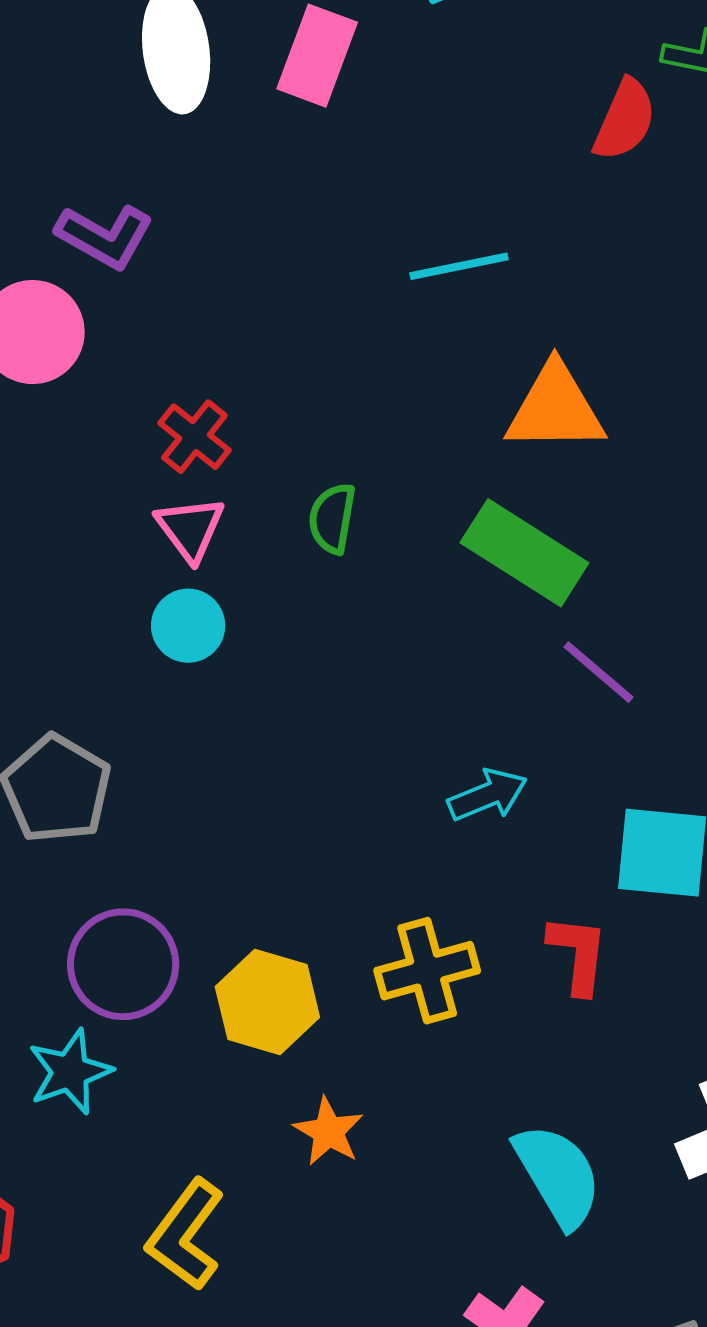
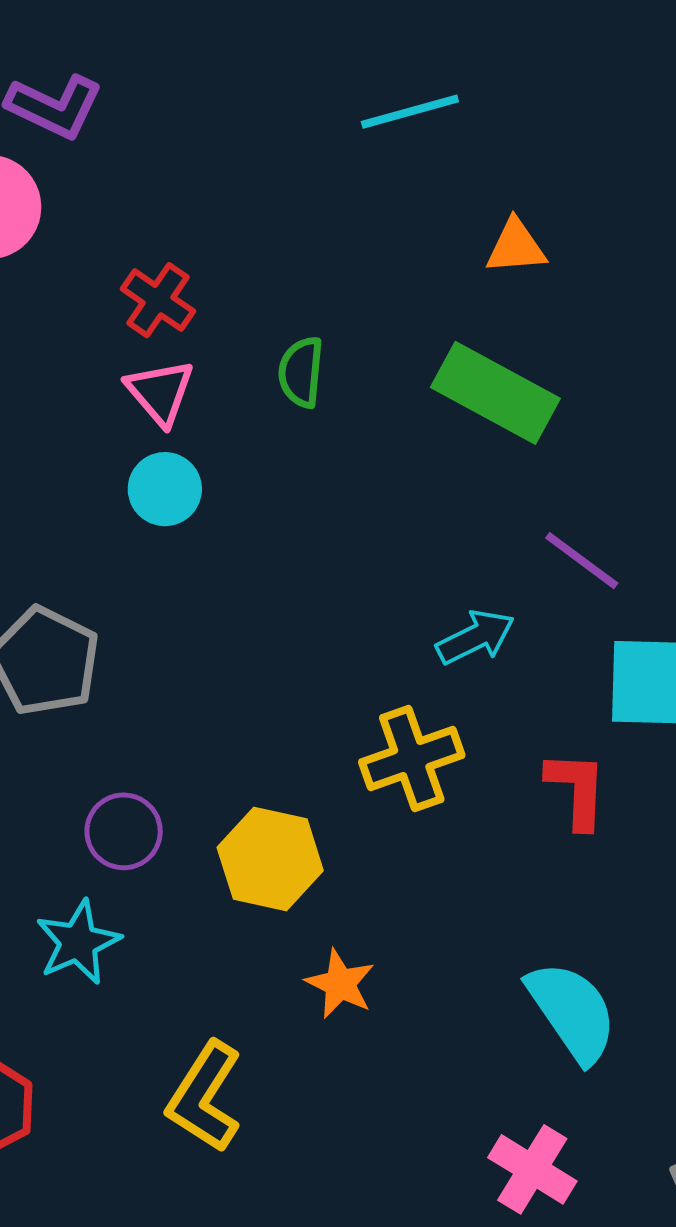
orange triangle: (555, 408) -> (516, 247), size x0.6
purple line: (599, 672) -> (582, 561), moved
purple circle: (123, 964) -> (124, 831), size x0.7
yellow cross: (427, 971) -> (412, 759), moved

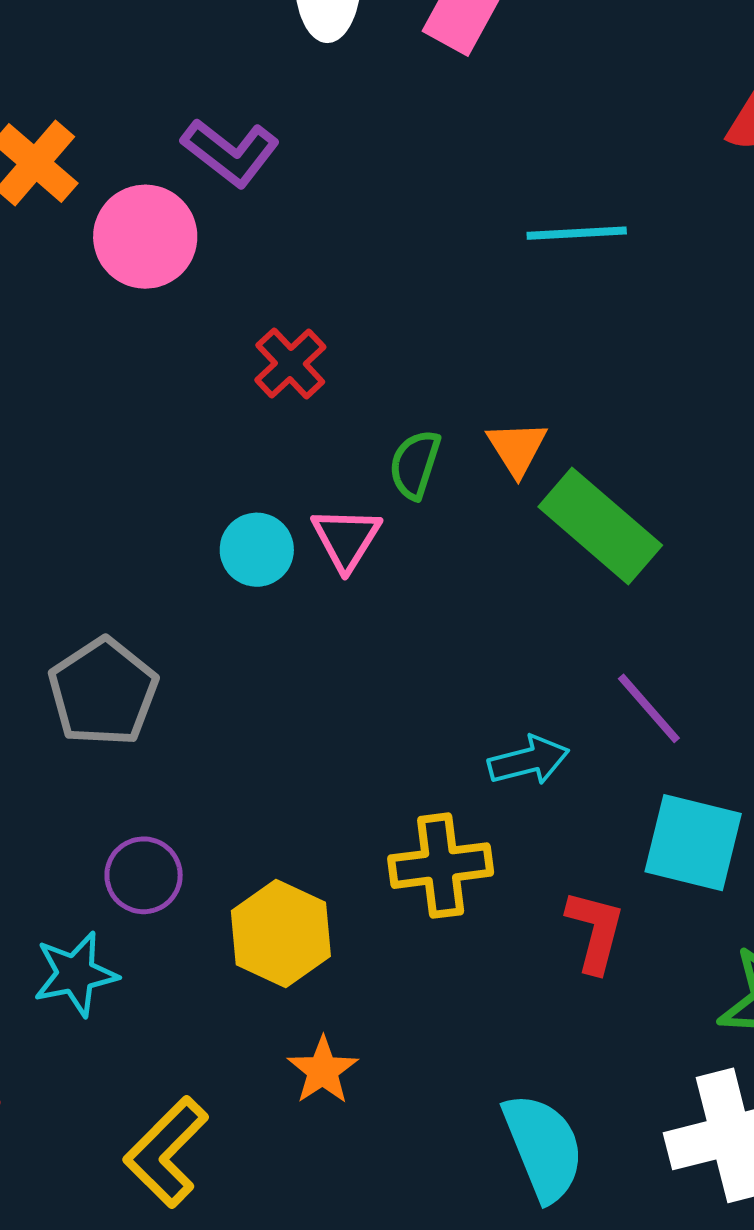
orange triangle: (516, 247) -> (517, 448), moved, turned 50
pink triangle: (160, 392) -> (346, 539), moved

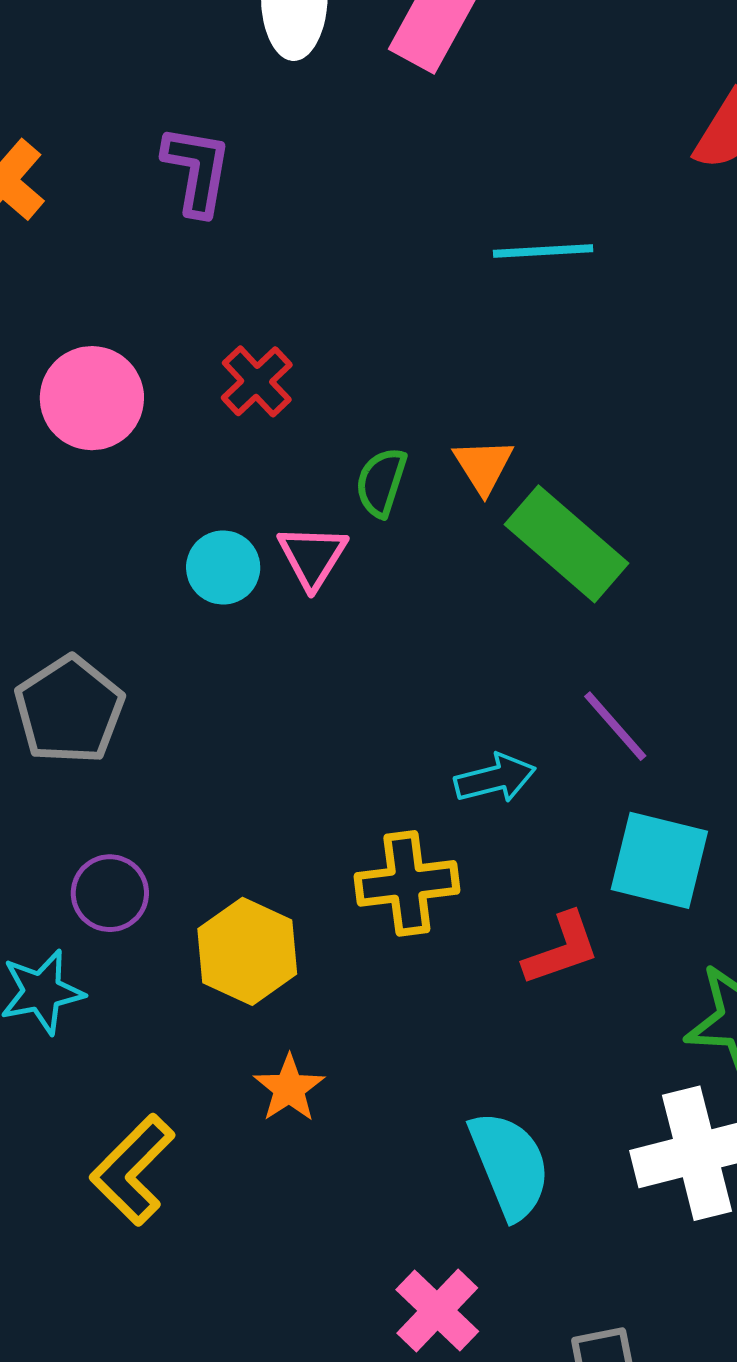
purple L-shape: (230, 152) -> (197, 170), turned -118
pink circle: (145, 237) -> (92, 398), moved
red L-shape: (595, 931) -> (562, 949), turned 56

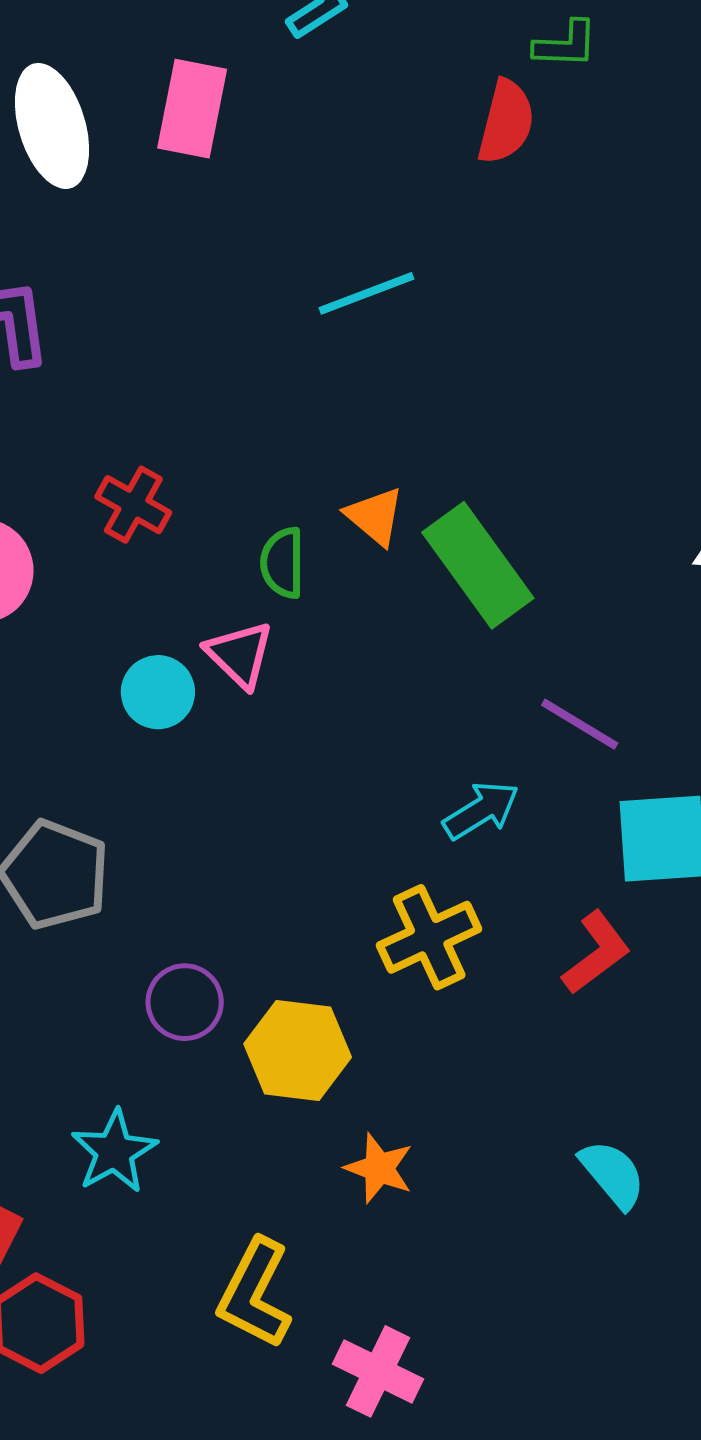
green rectangle: (567, 544) -> (478, 565), turned 31
purple circle: (110, 893) -> (185, 1002), moved
cyan semicircle: (510, 1165) -> (613, 1174), size x0.7
pink cross: (437, 1310) -> (378, 1371), moved

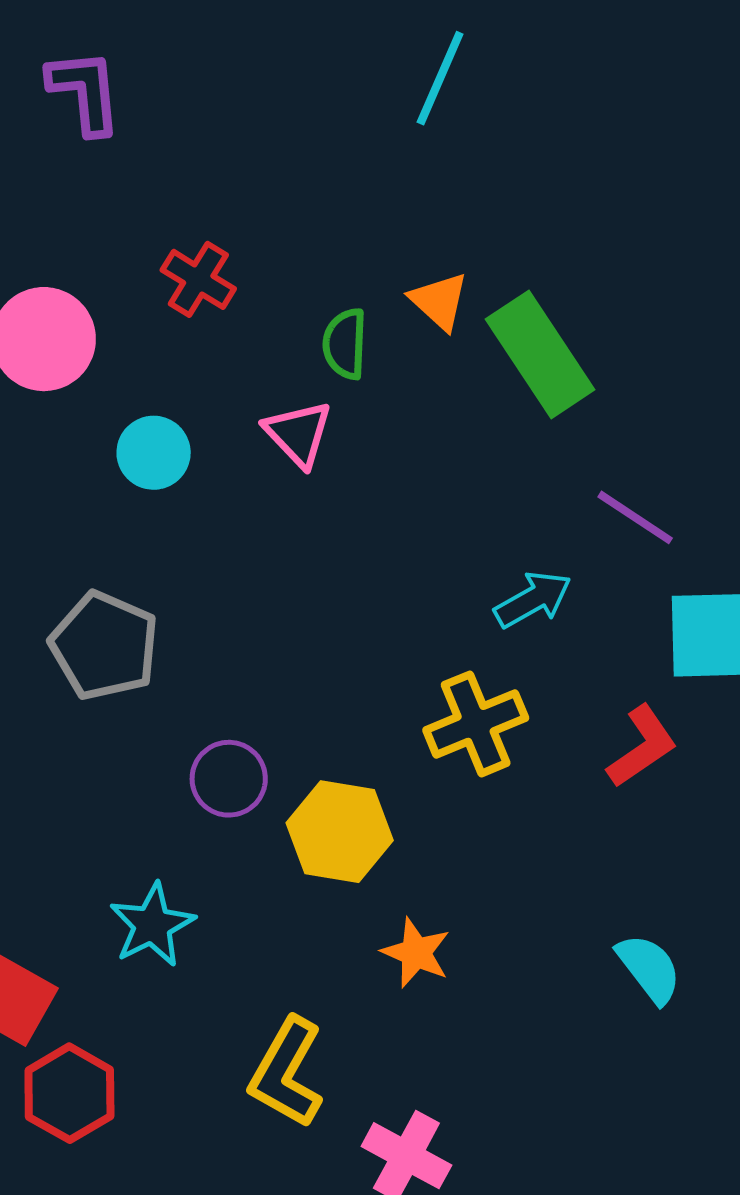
cyan line: (366, 293) -> (440, 78), turned -48
cyan circle: (158, 692) -> (154, 453), moved

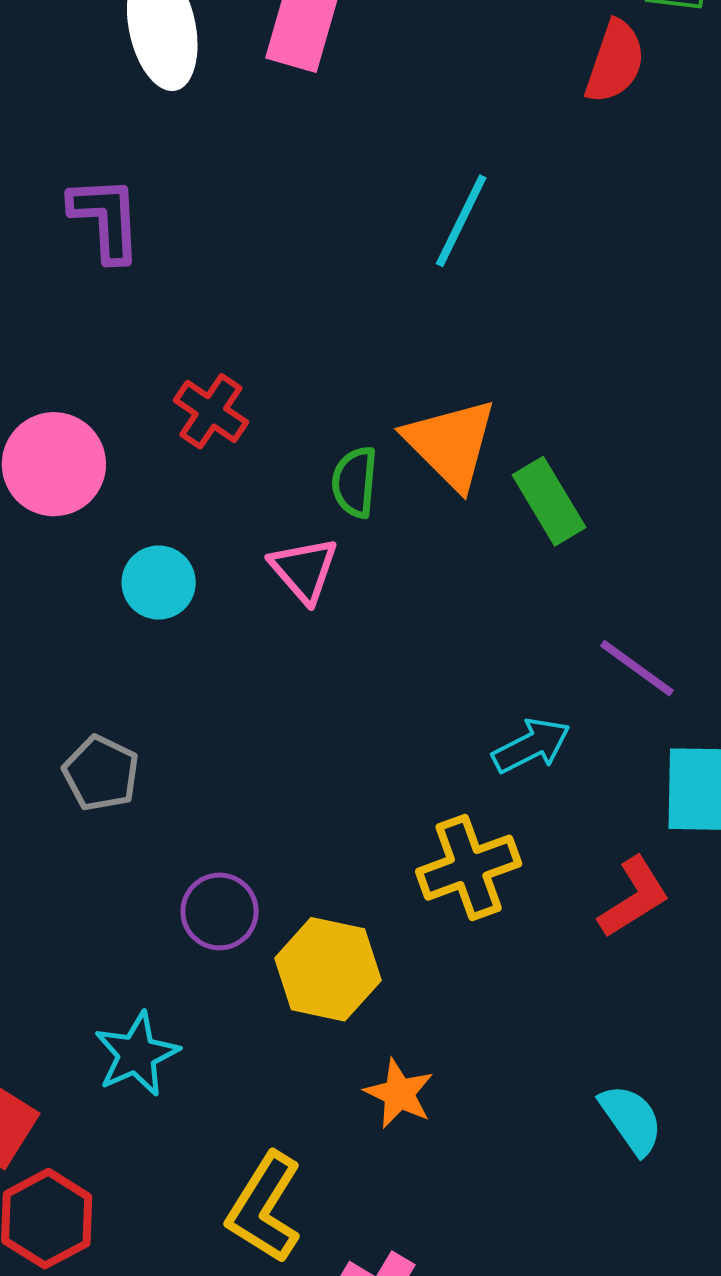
orange triangle: (439, 301) -> (451, 444), size x1.6
green rectangle: (540, 354) -> (549, 501), size x0.7
gray pentagon: (104, 646) -> (101, 773), size x0.7

